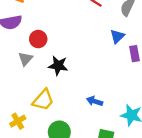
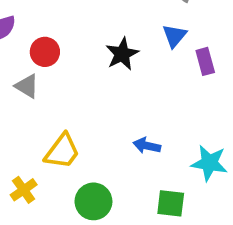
gray triangle: (25, 59) -> (27, 86), turned -35
black star: (58, 66) -> (122, 54), moved, turned -30

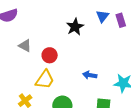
red circle: (45, 52) -> (50, 55), moved
purple rectangle: (205, 61) -> (121, 20), moved

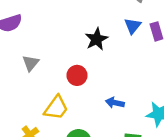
gray triangle: (25, 46) -> (31, 63), turned 40
red circle: (50, 55) -> (77, 75), moved

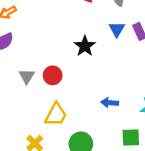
red circle: (77, 75) -> (53, 75), moved

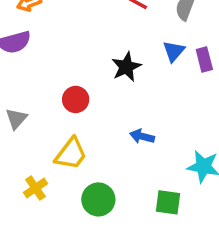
gray triangle: (27, 76) -> (16, 119), moved
blue arrow: (110, 103) -> (142, 136), moved

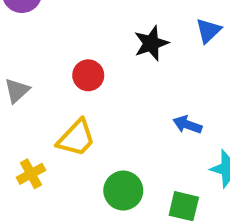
blue arrow: (142, 136) -> (187, 125), moved
green circle: (98, 199) -> (123, 191), moved

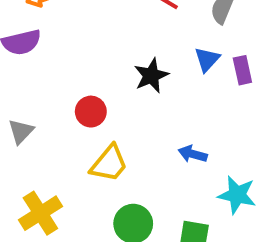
yellow trapezoid: (76, 138) -> (109, 164), moved
yellow cross: (31, 174) -> (40, 213), size x1.5

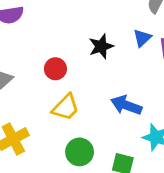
blue arrow: (193, 154) -> (126, 105), size x1.5

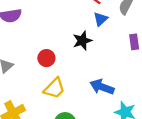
blue triangle: (142, 38) -> (101, 19), moved

